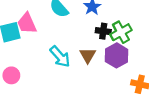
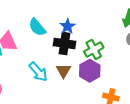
black cross: (103, 31) -> (64, 43), moved, size x1.5

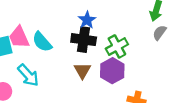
cyan semicircle: (37, 27) -> (42, 42), moved
cyan arrow: (38, 72) -> (28, 75), moved

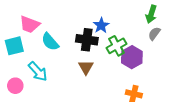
blue star: (87, 20) -> (101, 25), moved
pink trapezoid: (19, 37) -> (30, 24), moved, turned -45
purple hexagon: (112, 71) -> (132, 57), moved

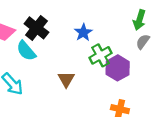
black cross: (87, 40) -> (36, 28), moved, turned 30

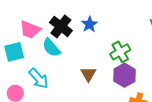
blue star: (83, 33) -> (89, 24), moved
purple hexagon: (118, 68) -> (124, 75), moved

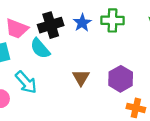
black cross: (61, 26) -> (51, 25), turned 35
green cross: (120, 52) -> (113, 20), moved, turned 30

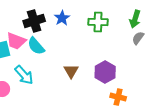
blue star: (82, 23) -> (62, 18), moved
black cross: (51, 25) -> (34, 21), moved
pink trapezoid: (17, 29) -> (16, 41), moved

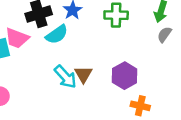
cyan semicircle: (36, 46) -> (57, 34), moved, turned -84
cyan arrow: (24, 75) -> (65, 77), moved

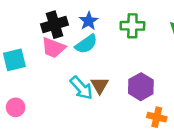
cyan semicircle: (57, 34) -> (86, 44), moved
pink trapezoid: (17, 38) -> (53, 48), moved

